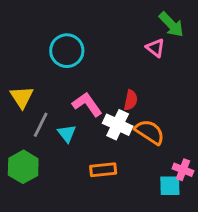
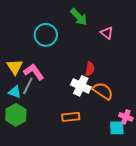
green arrow: (171, 25) -> (79, 17), moved
pink L-shape: (87, 104) -> (34, 72), moved
cyan triangle: (67, 133) -> (15, 92), moved, turned -32

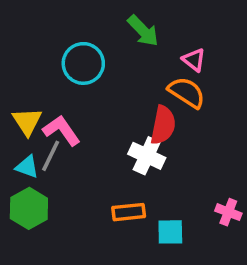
red semicircle: (90, 69) -> (163, 125), size x1.5
orange semicircle: (103, 91) -> (187, 92), moved
cyan square: (117, 128) -> (170, 232), moved

